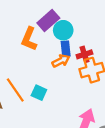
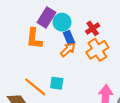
red cross: (84, 54) -> (93, 28), moved

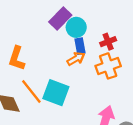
orange L-shape: (34, 39) -> (17, 58), moved
cyan square: (57, 83) -> (56, 93), size x1.6

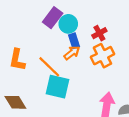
orange line: (31, 92) -> (49, 67), moved

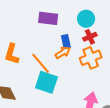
purple rectangle: (53, 18) -> (48, 18), turned 54
cyan circle: (68, 24) -> (86, 19), moved

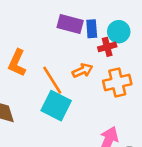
red cross: (90, 37) -> (107, 47), moved
blue rectangle: (66, 42) -> (92, 29), moved

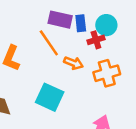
orange arrow: (83, 71) -> (73, 63), turned 48
orange line: (52, 80) -> (49, 43), moved

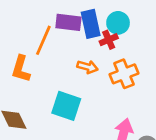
blue rectangle: (81, 23) -> (91, 24), size x1.5
orange line: (49, 43) -> (43, 40), moved, turned 64

